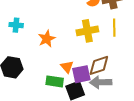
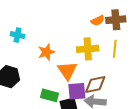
orange triangle: (67, 67) -> (67, 71), moved, size x1.5

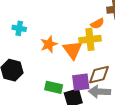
orange semicircle: (98, 20) -> (97, 24), moved
orange triangle: (67, 71) -> (73, 50), moved

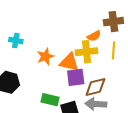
orange triangle: (73, 50) -> (69, 62), turned -40
purple square: (81, 82) -> (76, 77), moved

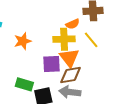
yellow line: (114, 51) -> (91, 40), turned -48
orange triangle: (69, 62) -> (69, 58), moved, turned 35

